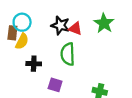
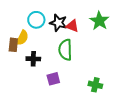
cyan circle: (22, 22) -> (36, 20), moved
brown rectangle: (12, 33) -> (13, 45), moved
purple square: (55, 85) -> (53, 79), turned -32

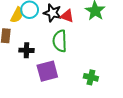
yellow semicircle: (22, 38) -> (17, 15), moved
purple square: (53, 79) -> (47, 71), size x1.5

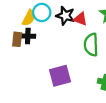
green semicircle: (60, 41) -> (91, 45), moved
black cross: (26, 50) -> (28, 36), moved

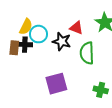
cyan circle: (42, 12) -> (39, 34), moved
black star: (65, 16) -> (62, 41), moved

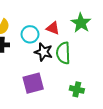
cyan circle: (39, 34) -> (30, 34), moved
black star: (62, 41) -> (44, 52), moved

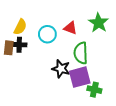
black star: (44, 52) -> (61, 69), moved
purple square: (33, 83) -> (80, 77), moved

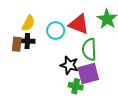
red triangle: (70, 28) -> (79, 24), size x1.5
green cross: (94, 90) -> (76, 86), moved

